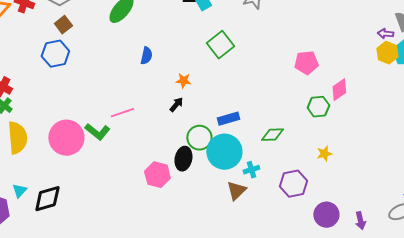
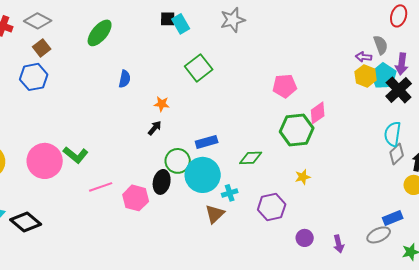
green hexagon: (318, 107) -> (297, 130), size x1.5
pink line: (122, 113) -> (101, 187), moved
black diamond: (47, 199) -> (26, 222), turned 56
purple circle: (326, 215) -> (305, 238), size x0.7

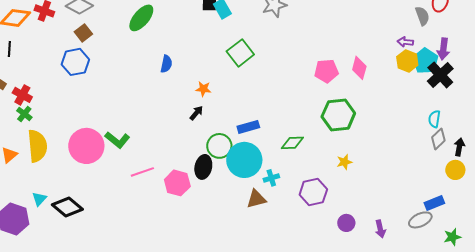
gray semicircle: (381, 45) -> (422, 16), moved
pink diamond: (318, 113) -> (359, 68), moved, turned -40
cyan semicircle: (393, 134) -> (434, 119), size x0.7
brown triangle: (215, 214) -> (256, 199), turned 30

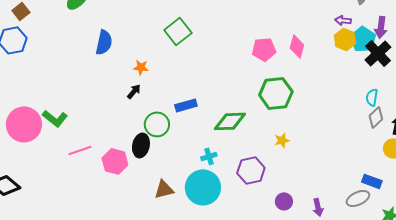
blue semicircle: (166, 64) -> (104, 42), size x1.4
green diamond: (292, 143) -> (230, 121), size x1.4
cyan circle: (244, 160) -> (203, 187), moved
brown triangle: (256, 199) -> (164, 189), moved
blue rectangle: (434, 203) -> (372, 181), turned 42

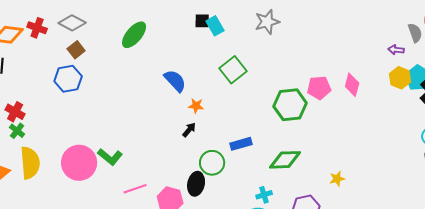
purple arrow: (343, 20) -> (396, 50), moved
blue semicircle: (104, 42) -> (175, 81), moved, turned -55
green hexagon: (276, 93) -> (290, 105), moved

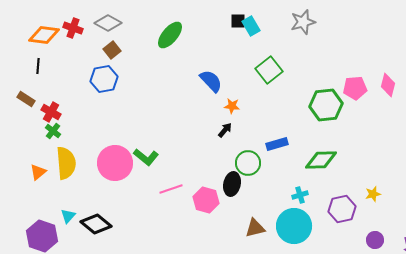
yellow star: (337, 179) -> (373, 194), moved

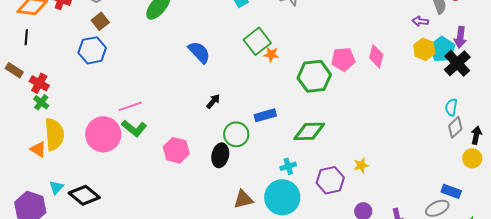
orange star: (232, 106) -> (271, 54), moved
orange triangle: (38, 172) -> (38, 149), moved, turned -48
pink line: (171, 189) -> (130, 106), moved
pink hexagon: (206, 200) -> (176, 150), moved

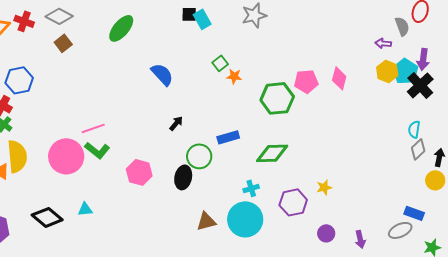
green square: (257, 41) -> (220, 63), size x0.6
blue hexagon: (92, 50) -> (19, 80), moved
cyan triangle: (56, 187) -> (85, 209), moved, turned 42

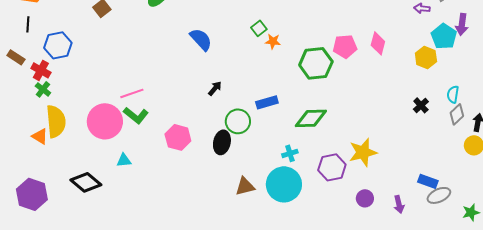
yellow hexagon: (387, 71) -> (426, 57), moved
black cross: (420, 85) -> (421, 105), moved, size x0.6
yellow star: (324, 187) -> (363, 152), size x1.8
cyan triangle: (85, 209) -> (124, 160), moved
blue rectangle: (414, 213) -> (428, 181), moved

